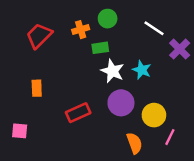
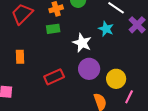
green rectangle: (100, 48) -> (53, 29), moved
cyan star: (142, 70) -> (106, 29), moved

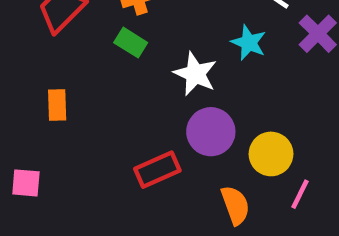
green rectangle: (53, 29) -> (131, 43), turned 40
red rectangle: (54, 77) -> (157, 170), moved

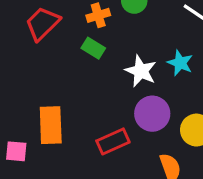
cyan star: (249, 43) -> (180, 63), moved
orange rectangle: (57, 105) -> (51, 125), moved, size x1.6

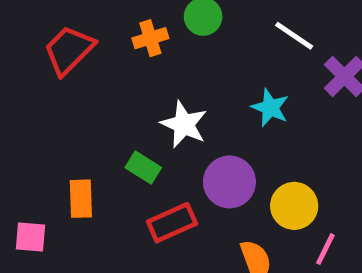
green rectangle: (93, 48) -> (143, 168), moved
white star: (141, 71) -> (184, 124), moved
orange rectangle: (51, 125) -> (81, 199), size x0.7

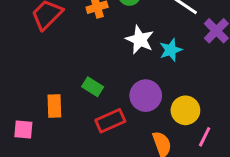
cyan star: (270, 108) -> (171, 50), turned 30
white star: (184, 124) -> (140, 40), moved

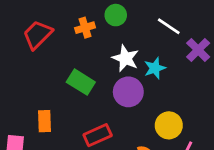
green rectangle: (93, 87) -> (81, 82), moved, size x1.4
purple circle: (146, 96) -> (128, 92), moved

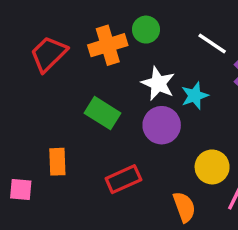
orange cross: (85, 28) -> (108, 45), size x1.5

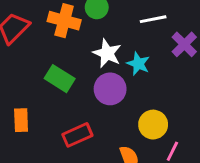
white line: (212, 43) -> (153, 19), turned -45
orange cross: (108, 45) -> (64, 21), turned 32
cyan star: (195, 96) -> (138, 64), turned -30

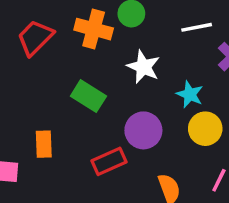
cyan star: (138, 64) -> (190, 94), moved
purple circle: (110, 89) -> (143, 130), moved
yellow circle: (153, 125) -> (205, 129), moved

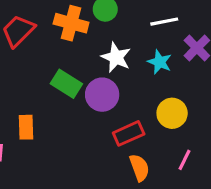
cyan star: (190, 94) -> (160, 62), moved
purple circle: (143, 130) -> (102, 95), moved
red rectangle: (109, 161) -> (129, 133), moved

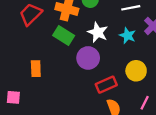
green rectangle: (66, 84) -> (64, 36), moved
orange rectangle: (26, 127) -> (36, 69), moved

